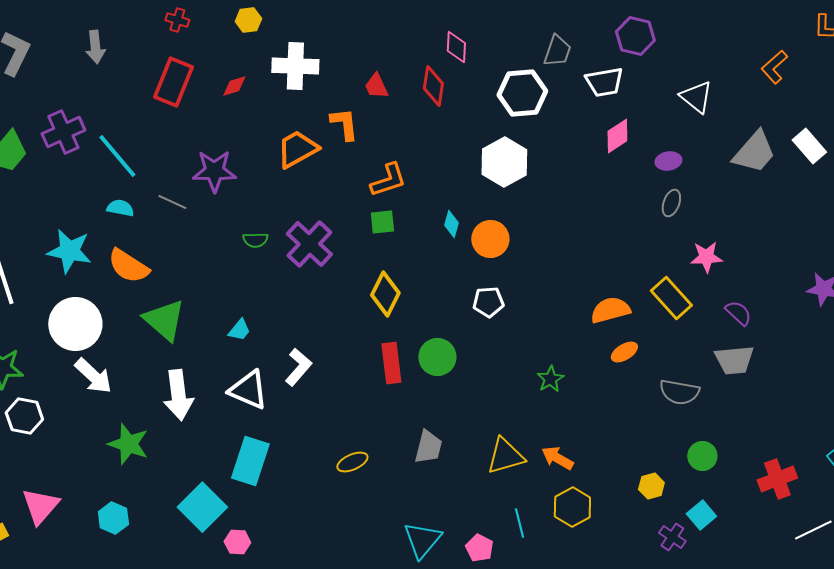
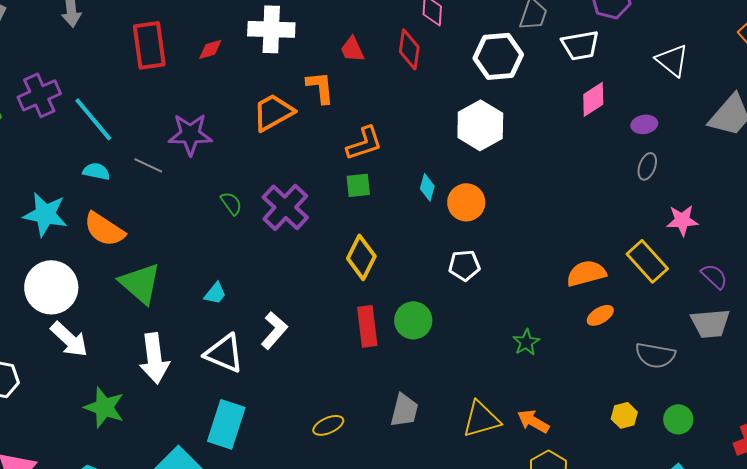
red rectangle: (173, 82) -> (149, 45), turned -30
green semicircle: (255, 240) -> (231, 203), turned -125
yellow hexagon: (651, 486) -> (624, 415), moved

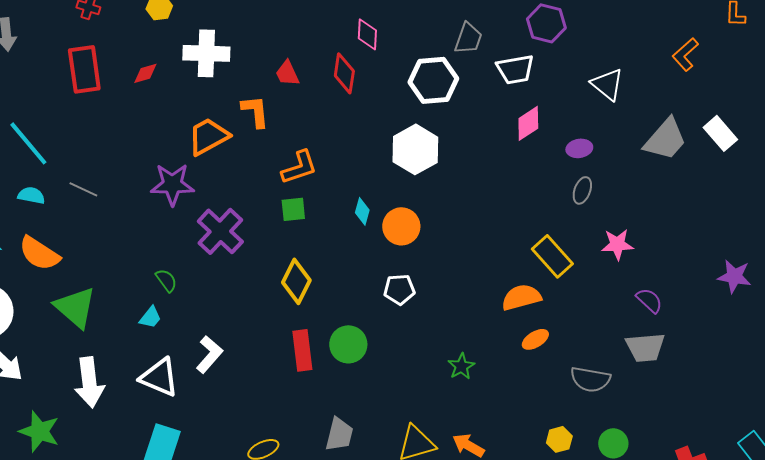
purple star: (190, 134) -> (172, 184), moved
green semicircle: (231, 203) -> (166, 280), moved
yellow rectangle: (647, 261) -> (552, 256), moved

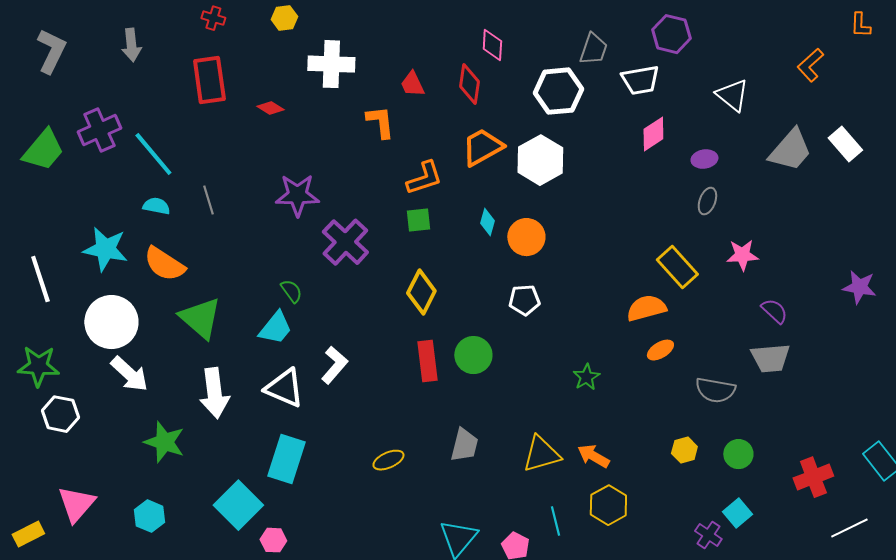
red diamond: (145, 73) -> (270, 108), moved, turned 48
orange trapezoid: (208, 136) -> (482, 147), moved
gray line: (83, 189) -> (208, 200), turned 48
cyan trapezoid: (150, 317) -> (275, 328), size x1.5

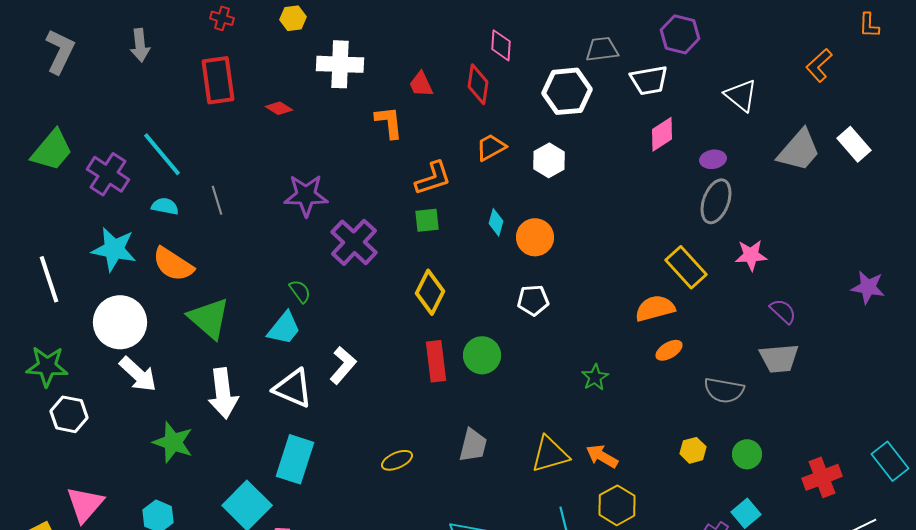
gray trapezoid: (593, 49) -> (602, 49), turned -116
purple cross: (99, 130) -> (108, 174), moved, turned -33
orange trapezoid: (482, 147) -> (491, 147), size x0.7
white hexagon: (540, 160) -> (549, 160), size x0.7
gray ellipse: (707, 201) -> (716, 201), size x1.6

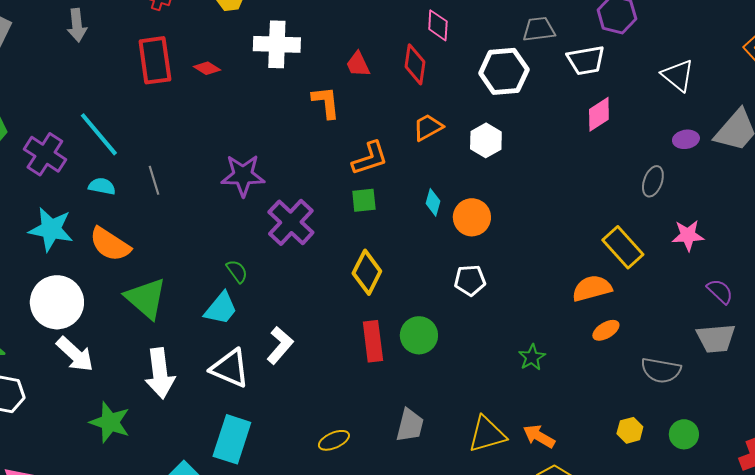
red diamond: (279, 108) -> (207, 68), moved
purple ellipse: (713, 159) -> (686, 139), moved
gray ellipse: (716, 201) -> (653, 181), size x0.7

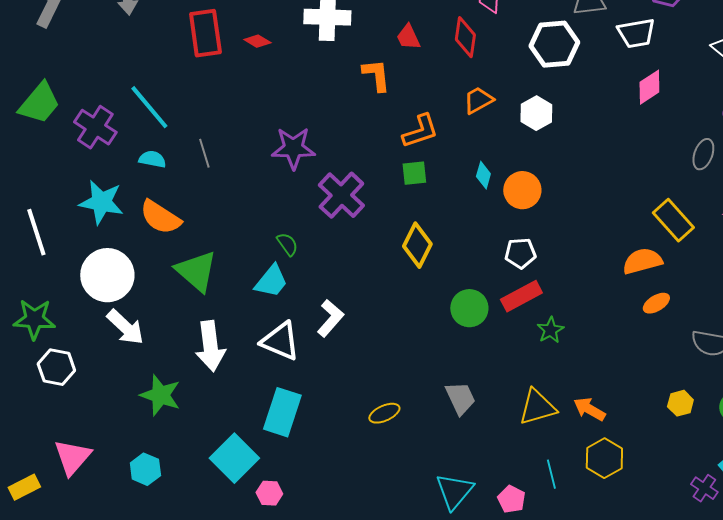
red rectangle: (373, 341) -> (521, 296), moved, turned 69
green star: (532, 357) -> (550, 330), moved
gray trapezoid: (410, 425) -> (460, 398), turned -39

